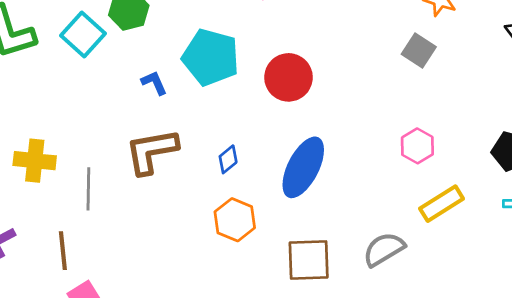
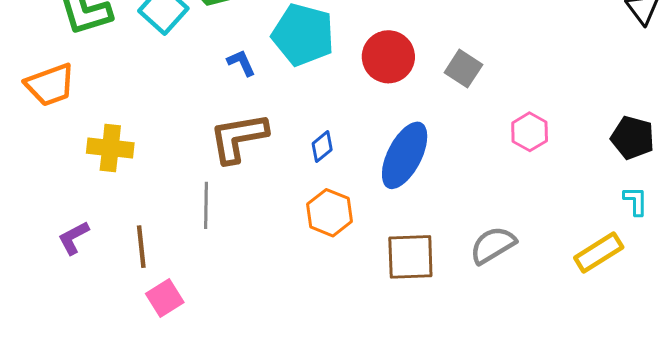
gray square: (419, 51) -> (463, 69), moved
gray line: (88, 189) -> (206, 205), moved
yellow rectangle: (442, 204) -> (599, 252), moved

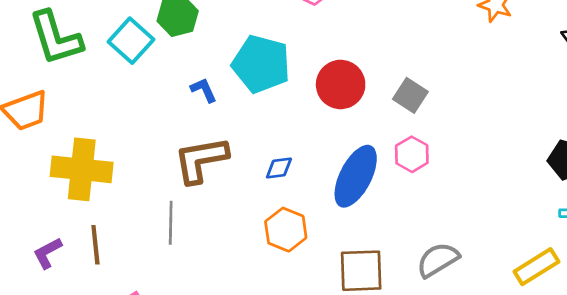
pink hexagon: (530, 132) -> (412, 154), moved
blue diamond: (322, 147) -> (279, 168), turned 32
yellow cross: (110, 148) -> (82, 169), size x1.4
brown line: (141, 247) -> (95, 245), moved

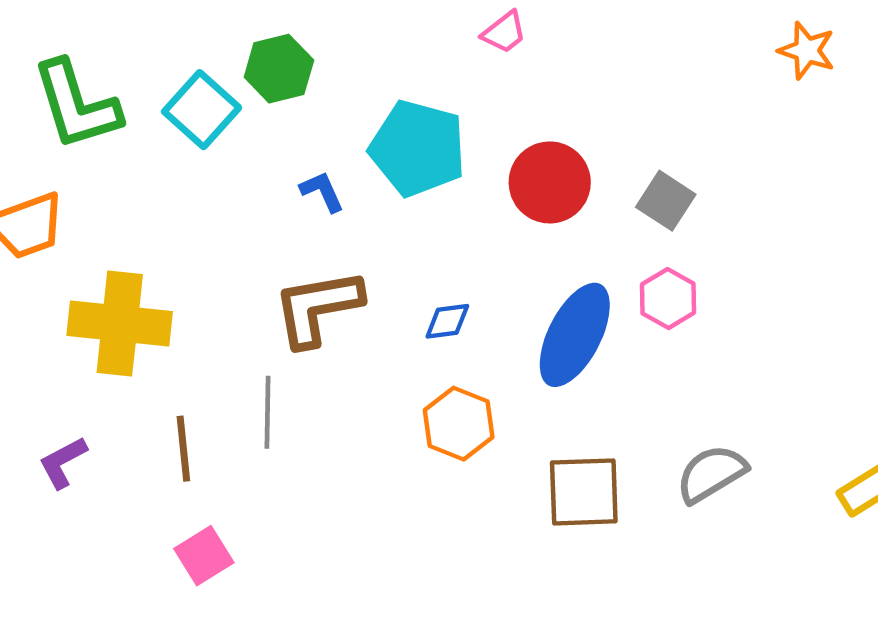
brown line: (95, 245) -> (183, 449), moved

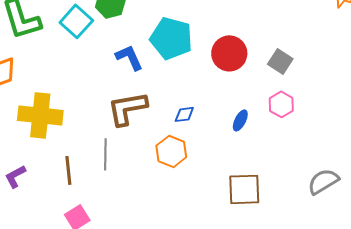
blue L-shape: (322, 192) -> (129, 57), size x1.4
blue ellipse: (575, 335) -> (240, 120), size x0.5
orange hexagon: (459, 424) -> (171, 151), moved
gray semicircle: (711, 474) -> (323, 181), moved

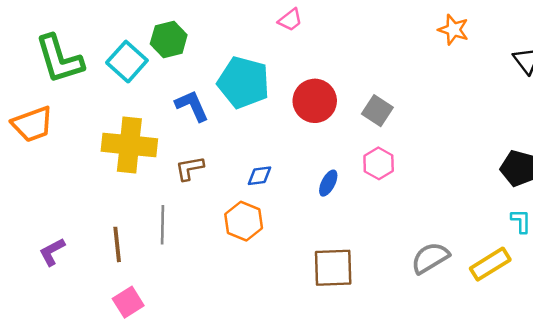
brown L-shape: (127, 108) -> (190, 168), size x0.6
yellow cross: (40, 115) -> (129, 145), moved

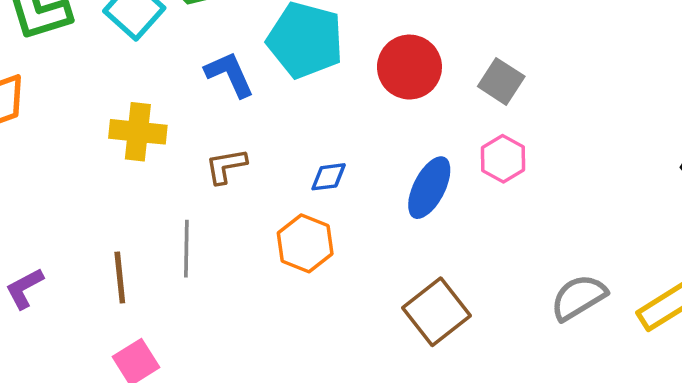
yellow cross: (129, 145) -> (138, 132), size x0.7
blue ellipse: (328, 183) -> (429, 188), size x1.6
brown square: (333, 268) -> (436, 312), turned -36

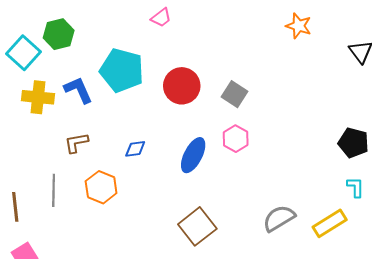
yellow cross: (138, 132) -> (38, 97), moved
orange hexagon: (305, 243) -> (101, 187), moved

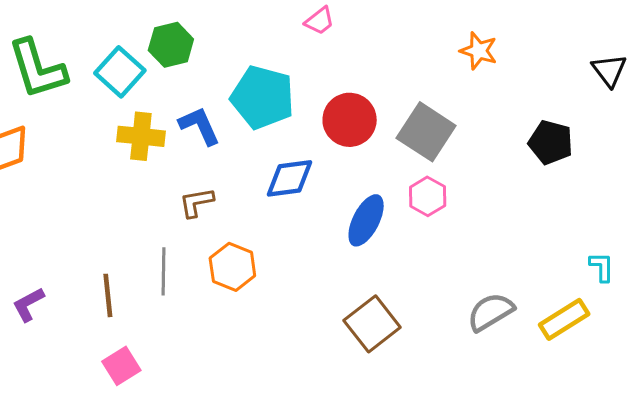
orange star: (299, 26) -> (479, 51), moved
gray square: (234, 94) -> (426, 132), size x1.5
black pentagon: (353, 143) -> (551, 142), moved
blue diamond: (135, 149) -> (289, 178), moved, size x1.6

